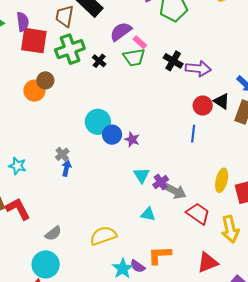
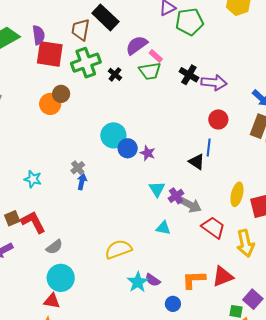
black triangle: (222, 101) -> (197, 162), moved
gray semicircle: (53, 233) -> (54, 247), moved
orange L-shape: (160, 255) -> (194, 280), moved

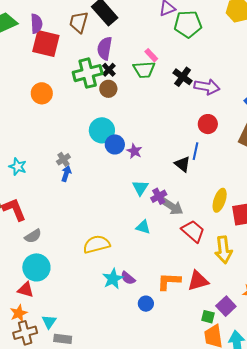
purple semicircle: (137, 45) -> (105, 48), moved, turned -50
green cross: (86, 63) -> (88, 73), moved
brown circle: (61, 94) -> (108, 89), moved

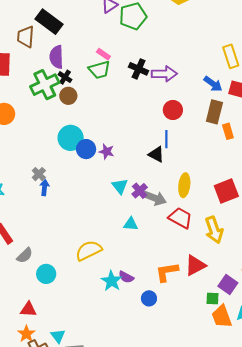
yellow ellipse: (220, 200) -> (184, 185), moved
cyan circle: (36, 267) -> (46, 274), moved, size x0.7

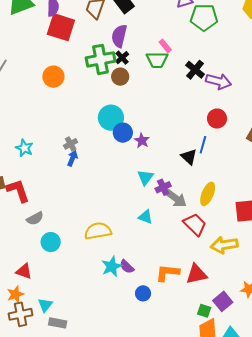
yellow arrow: (214, 230) -> (224, 245), turned 84

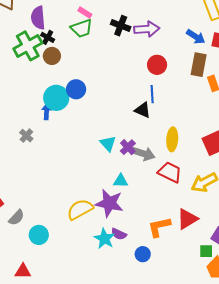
blue circle: (123, 133) -> (76, 89), moved
purple star: (142, 141) -> (109, 203), moved, size x1.8
blue arrow: (72, 158) -> (47, 112), moved

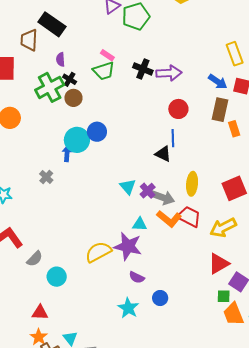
purple semicircle: (38, 18) -> (60, 59), size x0.6
red triangle: (187, 219) -> (219, 264), moved
orange L-shape: (159, 227) -> (169, 219), moved, turned -130
cyan star: (104, 239) -> (128, 308), moved

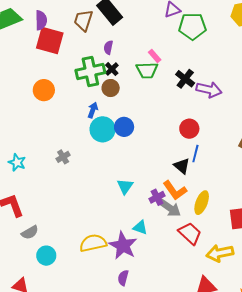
red circle: (178, 109) -> (189, 129), moved
blue arrow: (67, 154) -> (93, 110), moved
cyan triangle: (128, 187) -> (125, 186), moved
orange L-shape: (169, 219) -> (175, 190), moved
purple semicircle: (137, 277) -> (123, 278), turned 63

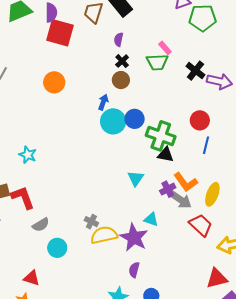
green cross: (90, 71) -> (161, 136), moved, turned 32
gray cross: (63, 157) -> (91, 222), moved, turned -32
black triangle: (182, 166) -> (166, 155), moved, turned -30

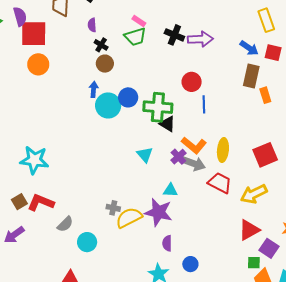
orange circle: (54, 82) -> (38, 64), moved
cyan star: (28, 155) -> (34, 160), size x1.6
black triangle: (166, 155) -> (167, 124), turned 36
red L-shape: (23, 198) -> (41, 203), turned -32

